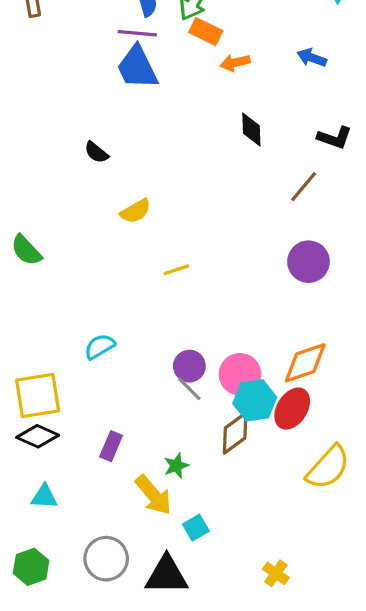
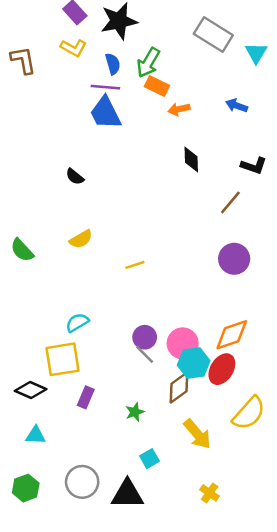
yellow semicircle: (136, 211) -> (81, 239), moved
yellow square: (38, 395) -> (63, 359), moved
yellow arrow: (153, 495) -> (197, 434), moved

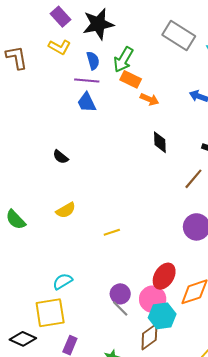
orange arrow: (179, 109) -> (149, 99), turned -144
blue trapezoid: (105, 113) -> (87, 102), size x0.7
red ellipse: (222, 369) -> (164, 276), moved

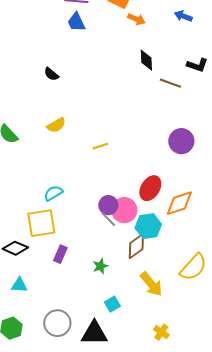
brown line: (193, 179) -> (170, 83), moved, turned 70
pink circle: (153, 299) -> (124, 210), moved

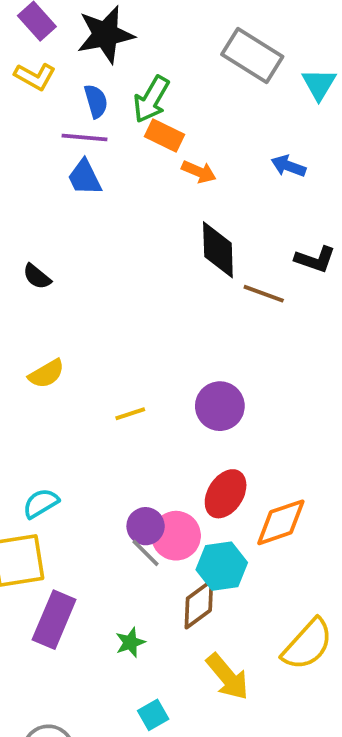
black diamond: (146, 60) -> (218, 250), size x1.4
purple circle: (181, 141) -> (220, 406), moved
purple rectangle: (60, 254) -> (54, 620), size x1.6

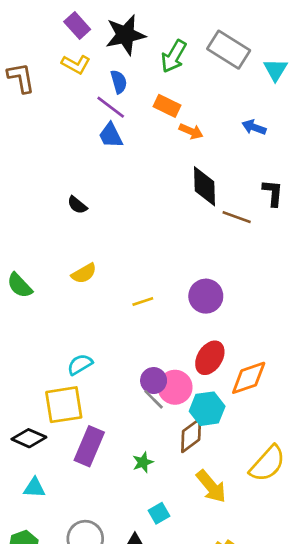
green arrow: (151, 99) -> (174, 56), moved
purple line: (85, 137) -> (111, 107), turned 32
black L-shape: (315, 259) -> (273, 193), turned -104

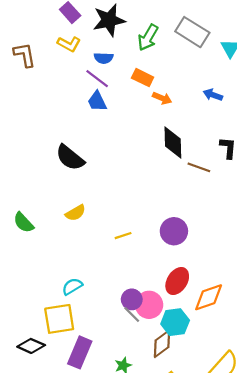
blue semicircle: (119, 82) -> (104, 58), turned 108
black semicircle: (77, 205) -> (70, 158), size x1.8

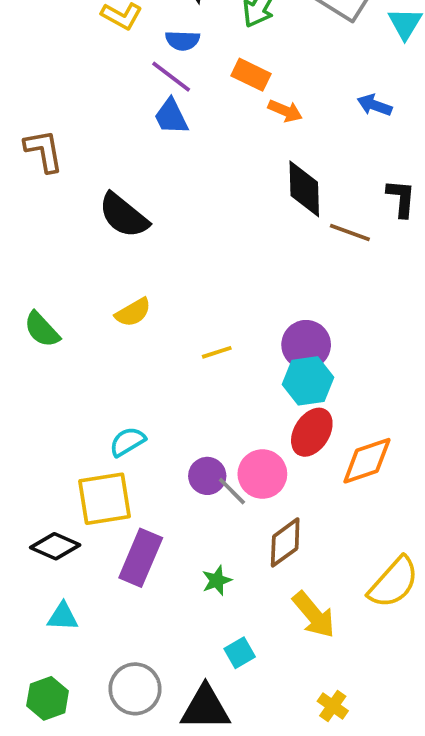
brown L-shape: (25, 55) -> (44, 151), moved
purple circle: (132, 299) -> (207, 476), moved
cyan hexagon: (175, 322) -> (308, 381), moved

